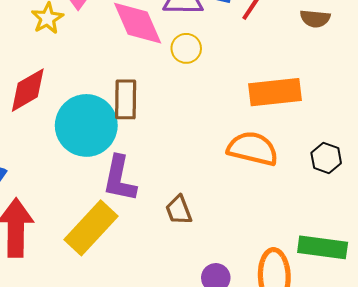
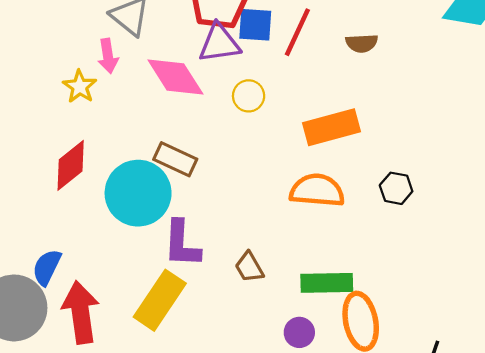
yellow circle: (186, 48) -> (249, 96), moved
brown rectangle: (126, 99) -> (175, 159), turned -57
green rectangle: (323, 247) -> (327, 283), moved

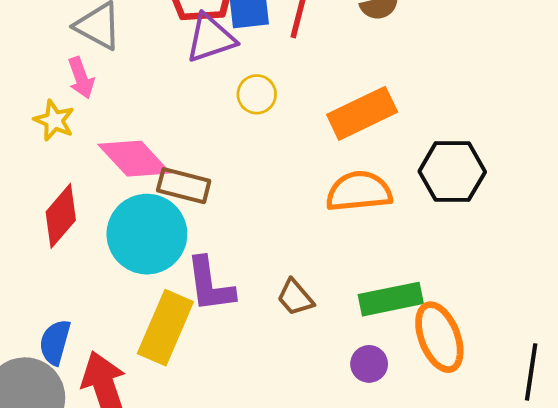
pink diamond: (175, 77) -> (134, 159), moved
black hexagon: (396, 188) -> (452, 172), size x1.6
yellow rectangle: (160, 300) -> (165, 328), moved

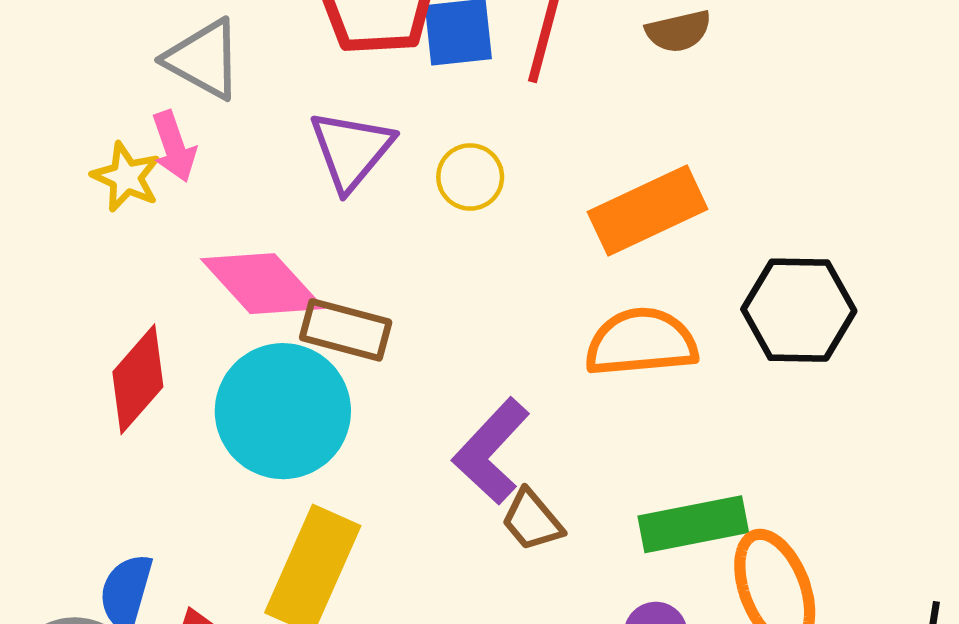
purple triangle: (210, 38) -> (351, 150), moved, turned -32
yellow star: (54, 120) -> (126, 177), moved
purple L-shape: (210, 285) -> (491, 451), moved, turned 50

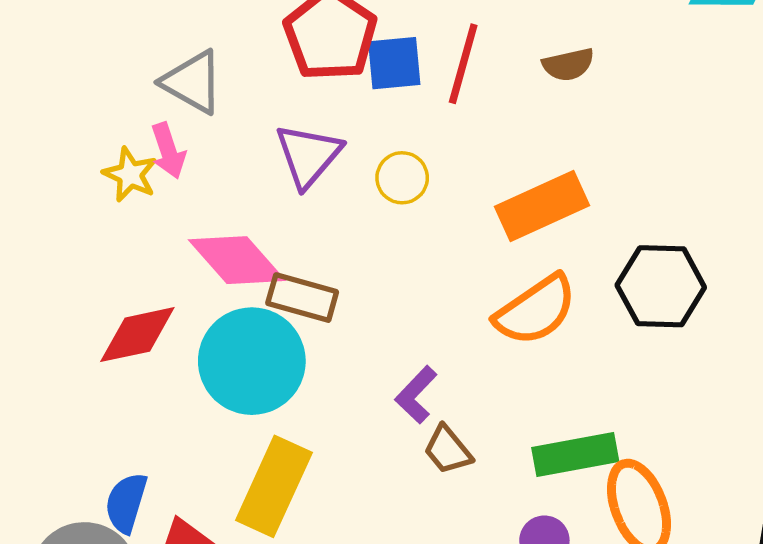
orange semicircle: (641, 342) -> (536, 310), turned 150
red diamond: (138, 379) -> (137, 335), turned 36
purple L-shape: (491, 451) -> (416, 395), size x0.7

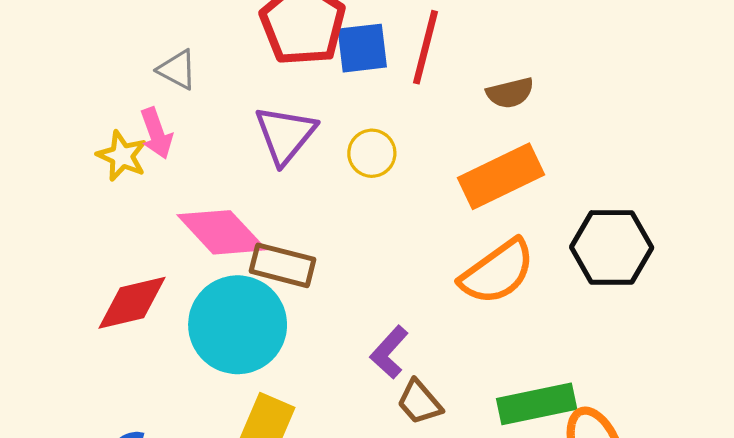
brown semicircle: (568, 65) -> (510, 93), moved
gray triangle: (192, 82) -> (177, 70), size x0.7

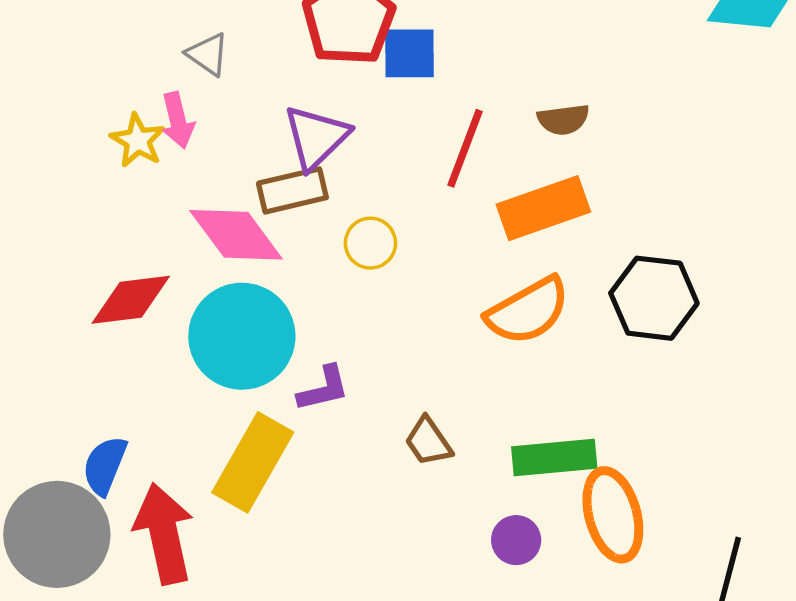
red line: (426, 47) -> (465, 148), moved
yellow circle: (372, 153) -> (370, 243), moved
brown rectangle: (283, 265) -> (292, 190), moved, turned -34
purple L-shape: (389, 352) -> (323, 389), moved, turned -152

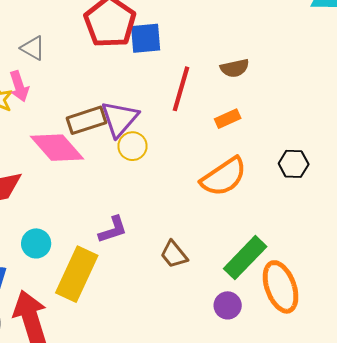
purple triangle: (316, 137) -> (120, 119), moved
orange rectangle: (543, 208) -> (228, 119), size x0.5
black hexagon: (654, 298) -> (294, 164), size x0.6
cyan circle: (242, 336) -> (36, 243), moved, size x0.5
green rectangle: (554, 458) -> (245, 258), turned -36

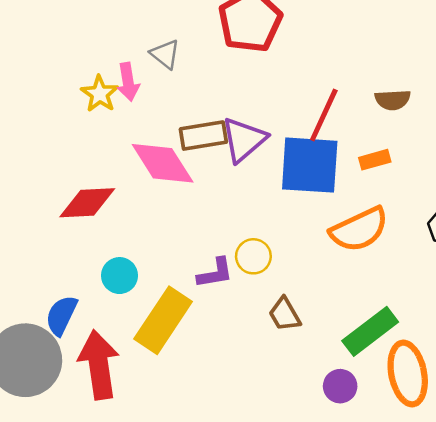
blue square: (146, 38) -> (310, 165), moved, size x1.6
gray triangle: (33, 48) -> (165, 54), moved
yellow circle: (132, 146) -> (253, 256), moved

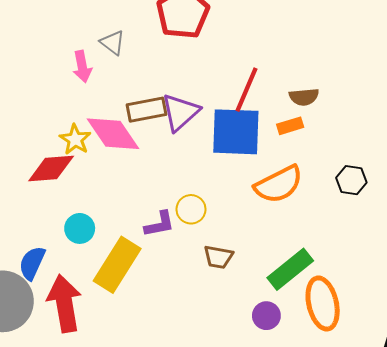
yellow star: (100, 94) -> (75, 139), moved
brown semicircle: (393, 100) -> (304, 97), moved
brown trapezoid: (285, 314) -> (218, 257), turned -48

